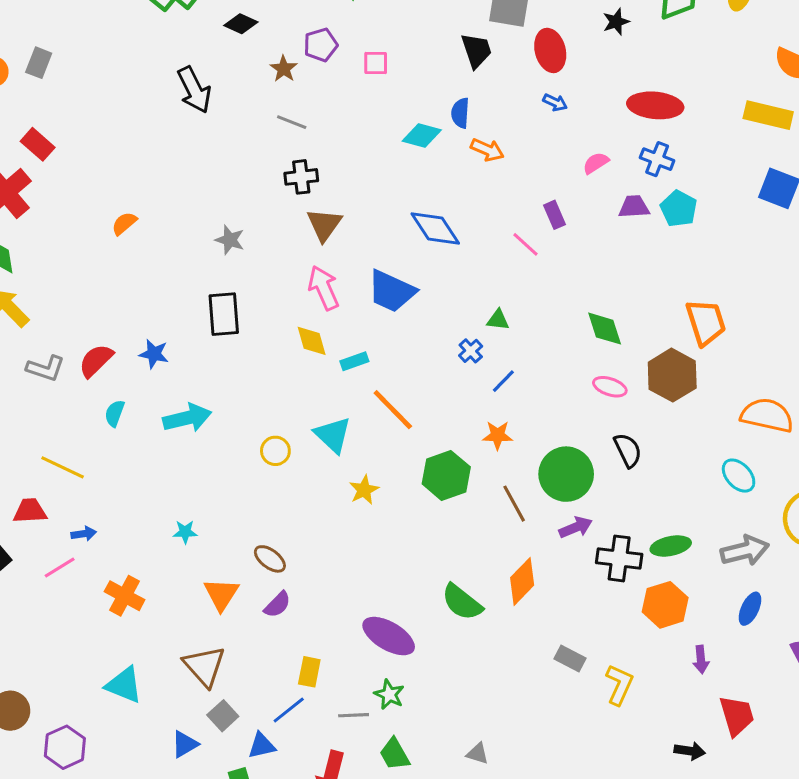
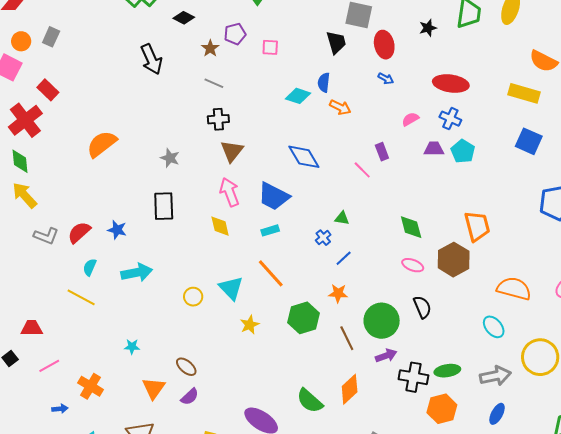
orange semicircle: (124, 223) -> (102, 144), size x1.8
cyan rectangle: (354, 361) -> (270, 230), moved
yellow line: (63, 467) -> (81, 297), moved
blue arrow: (84, 534) -> (60, 409), moved

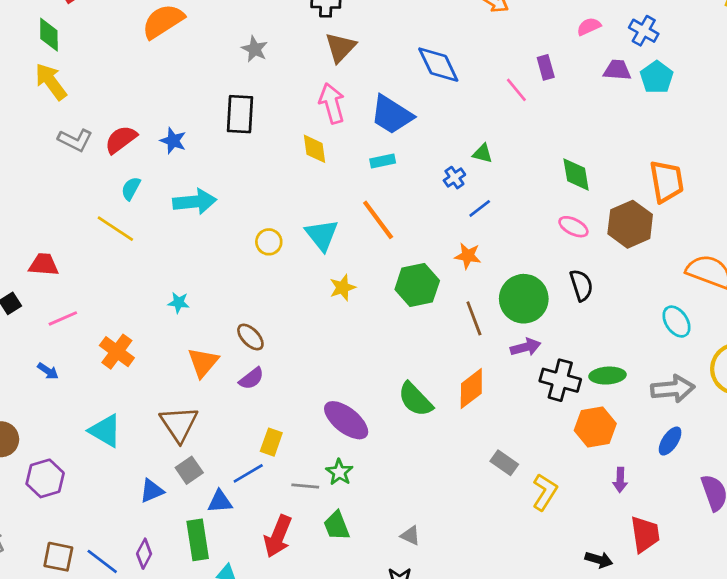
blue arrow: (60, 409) -> (48, 371), moved, turned 35

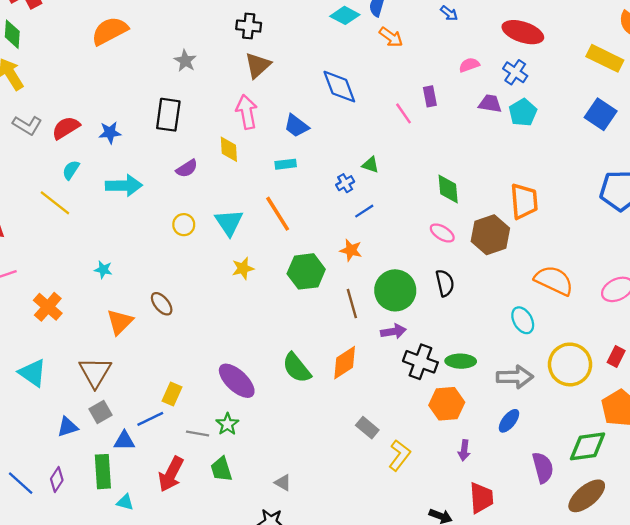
blue trapezoid: (392, 115) -> (296, 126), size x0.7
blue star: (173, 141) -> (110, 133), turned -30
purple semicircle: (251, 378) -> (187, 168), moved

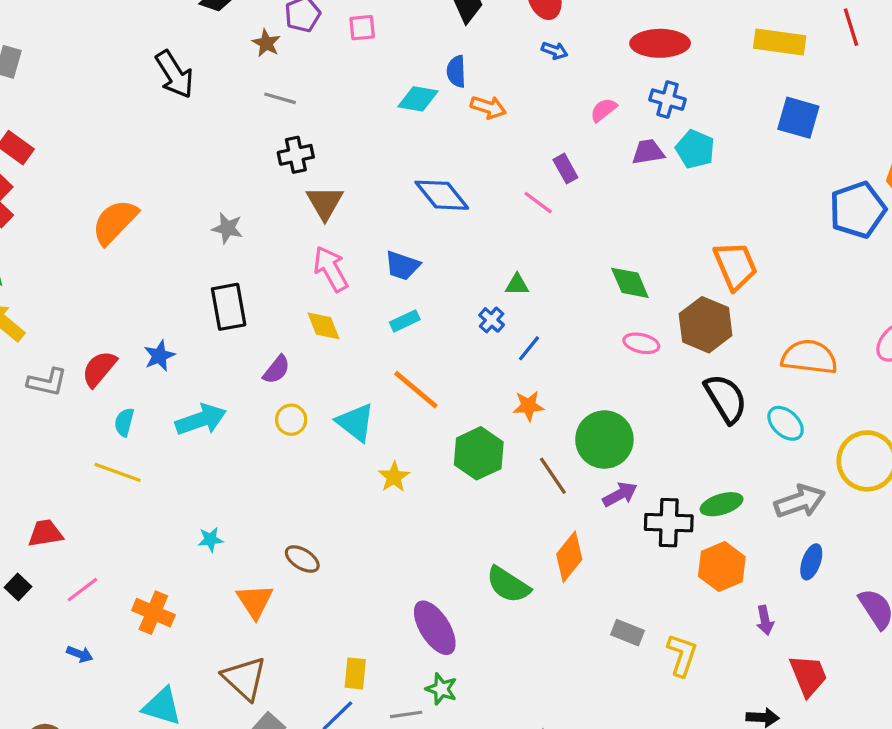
yellow circle: (184, 225) -> (291, 420), moved
black semicircle: (445, 283) -> (726, 399), moved, size x1.4
purple ellipse: (237, 381) -> (435, 628), turned 33

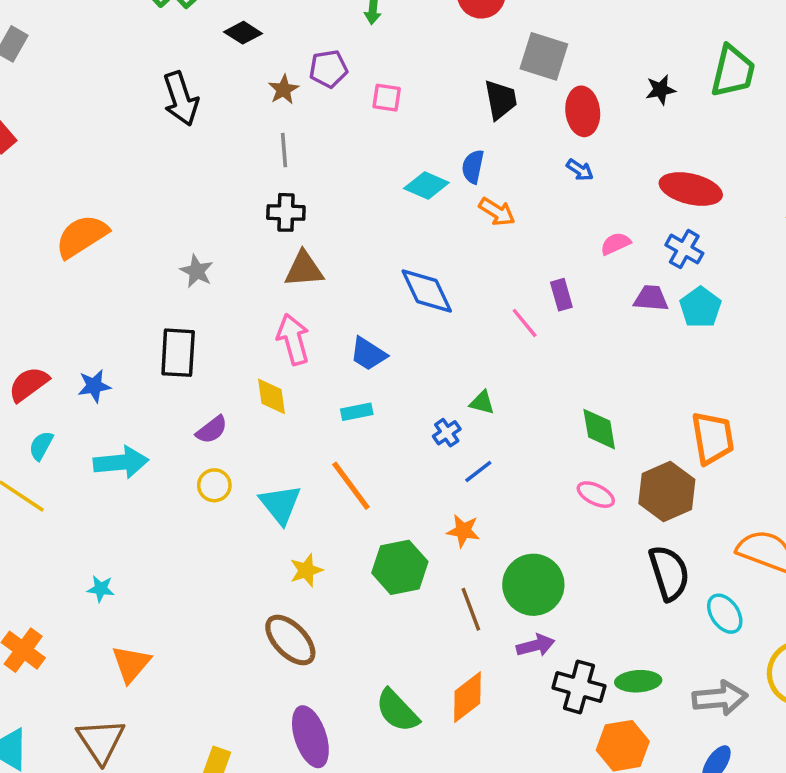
gray line: (280, 98) -> (284, 150), turned 56
brown triangle: (325, 203) -> (304, 269), turned 42
brown ellipse: (302, 559) -> (290, 640), moved, size x1.5

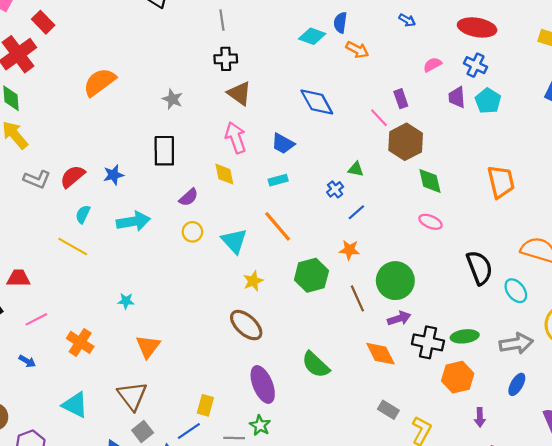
brown triangle: (304, 269) -> (239, 93), turned 44
purple trapezoid: (651, 298) -> (457, 97), turned -95
brown hexagon: (667, 492) -> (406, 142), moved
orange diamond: (467, 697) -> (380, 354), moved, turned -76

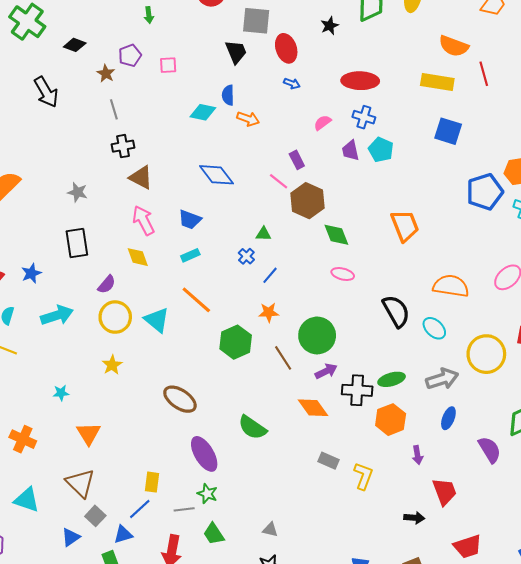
yellow circle: (192, 232) -> (115, 317), size x1.6
yellow star: (253, 281) -> (112, 365), moved

